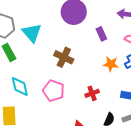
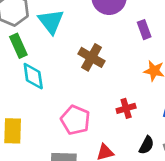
cyan diamond: (20, 86) -> (33, 76), moved
pink pentagon: (54, 91) -> (75, 120), moved

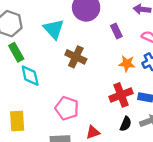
cyan triangle: (51, 22) -> (54, 29), moved
red cross: (126, 108) -> (121, 95), moved, size x1.5

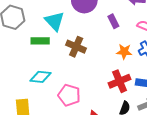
green rectangle: (16, 52) -> (40, 41), moved, turned -60
cyan diamond: (30, 76) -> (41, 77), moved, turned -70

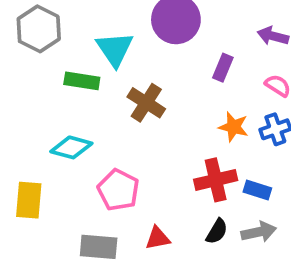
purple rectangle: (113, 21) -> (223, 68), turned 40

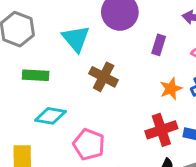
green rectangle: (82, 81) -> (36, 75), moved
orange star: (233, 127) -> (171, 89), turned -30

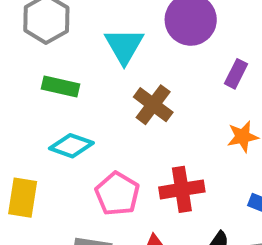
red cross: (161, 130) -> (182, 189), moved

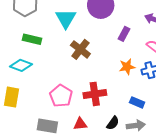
cyan diamond: (71, 146) -> (21, 65), moved

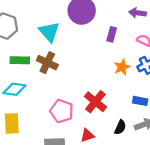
brown cross: (80, 49) -> (47, 63), moved
red cross: (95, 94) -> (95, 102), turned -30

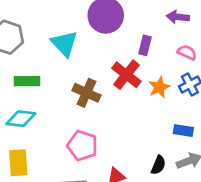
brown cross: (47, 63) -> (87, 93), moved
red cross: (95, 102) -> (126, 75), moved

